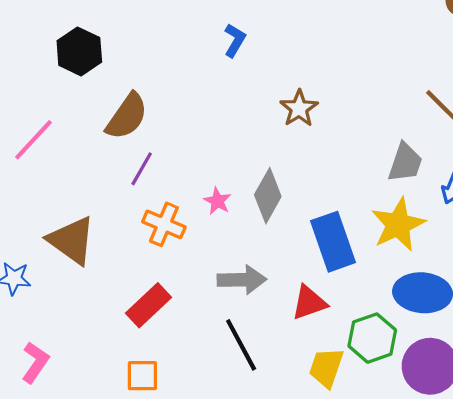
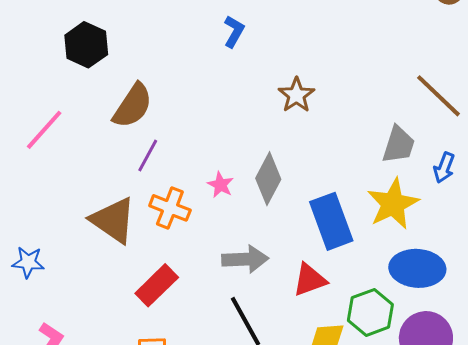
brown triangle: (72, 240) -> (113, 220), moved

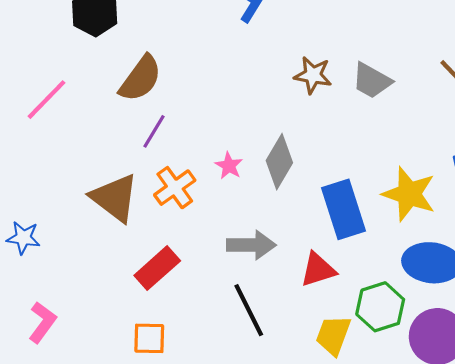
brown star: (296, 95) -> (313, 75), turned -30
gray trapezoid: (399, 145) -> (372, 81), moved, turned 99
yellow star: (393, 204) -> (409, 194), turned -30
orange cross: (170, 208) -> (175, 188), turned 30

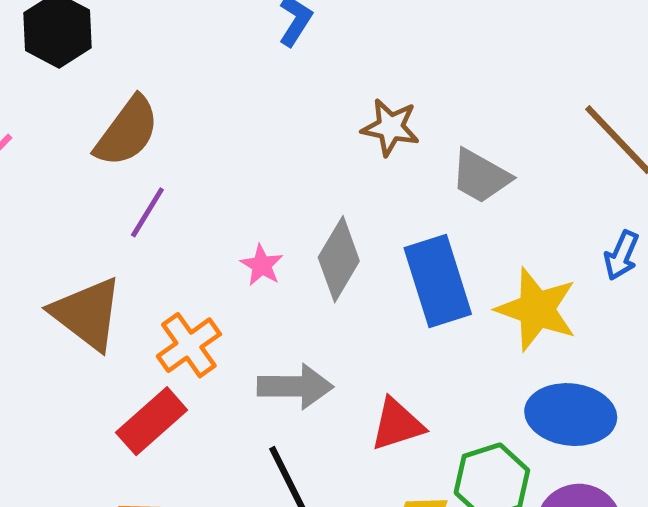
gray trapezoid: (372, 81) -> (481, 176), moved
orange cross: (175, 188) -> (189, 345), moved
blue rectangle: (343, 209) -> (438, 281), moved

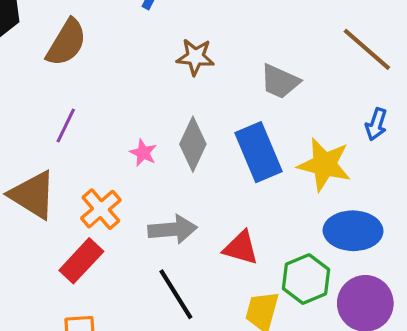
brown star: (390, 127) -> (195, 57), moved
brown semicircle: (127, 132) -> (66, 43), moved
red triangle: (397, 424) -> (241, 248), turned 39

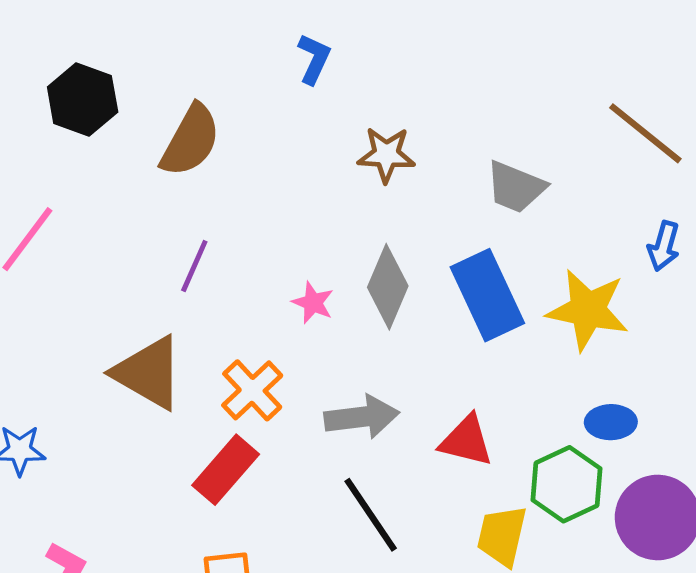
blue ellipse: (353, 231) -> (611, 422), moved, size x0.6

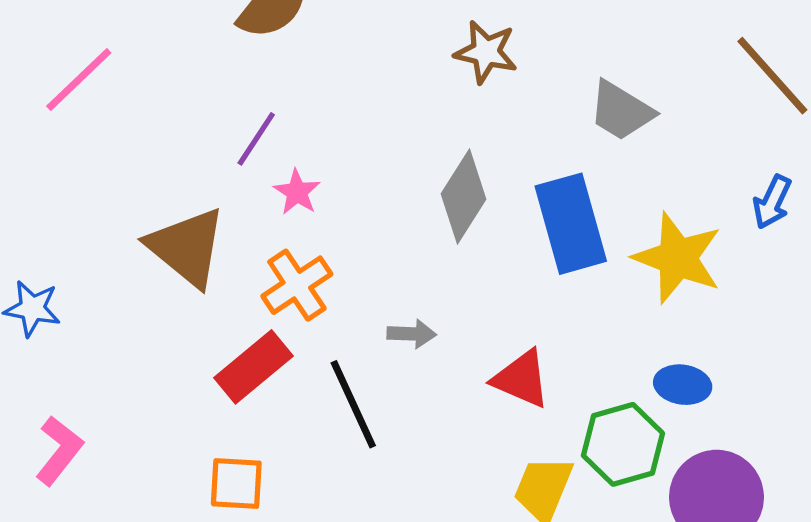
pink star: (313, 303) -> (297, 192), moved
gray arrow: (362, 417) -> (412, 334), size x0.6
black line: (371, 515) -> (353, 404), moved

